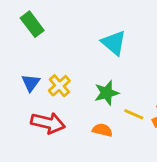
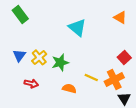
green star: (107, 93) -> (60, 62), moved
red arrow: (48, 123) -> (31, 83), size x0.6

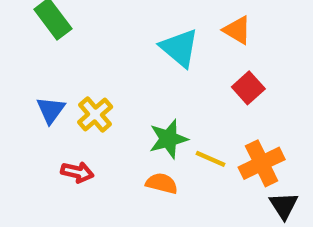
orange triangle: (120, 17) -> (237, 30), moved
red square: (124, 57) -> (248, 88), moved
green star: (60, 62) -> (168, 139), moved

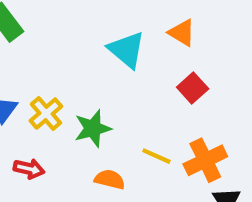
green star: (168, 139) -> (93, 128), moved

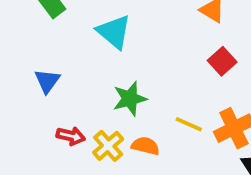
cyan triangle: (127, 50) -> (114, 32), moved
yellow cross: (46, 114) -> (108, 146), moved

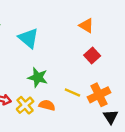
green star: (130, 99) -> (38, 77), turned 30

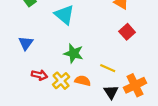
orange cross: (99, 95) -> (135, 85), moved
black triangle: (111, 117) -> (111, 92), moved

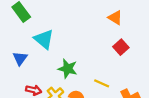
cyan triangle: (64, 15) -> (44, 39), moved

